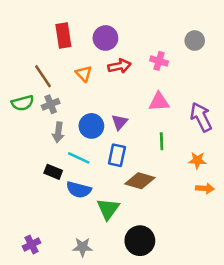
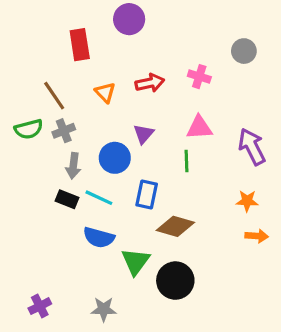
purple circle: (105, 38) -> (129, 19), moved
purple triangle: (119, 122) -> (143, 134), moved
green line: (162, 141) -> (187, 161), moved
black rectangle: (53, 172) -> (67, 199), moved
black circle: (140, 241) -> (175, 281), moved

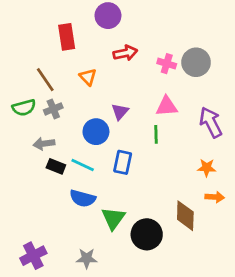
gray circle: (244, 51) -> (196, 62), moved, size x1.4
red arrow: (150, 83) -> (125, 53), moved
gray arrow: (73, 166) -> (44, 144), moved, turned 75
brown diamond: (175, 226) -> (185, 216), moved, turned 76
purple cross: (40, 306) -> (33, 256), size x1.4

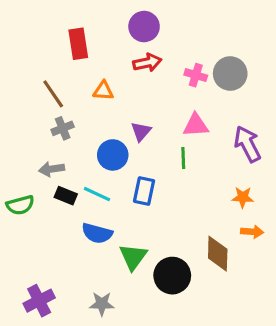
purple circle: (108, 16) -> (144, 27), moved
orange triangle: (88, 77) -> (103, 91), turned -42
green semicircle: (24, 108) -> (20, 205), moved

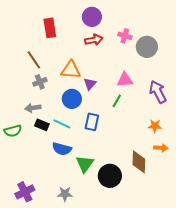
pink cross: (196, 75) -> (125, 36), moved
orange triangle: (103, 91) -> (71, 70), moved, size x1.5
green line: (183, 158) -> (117, 101), turned 32

